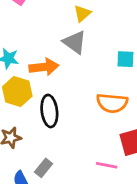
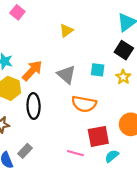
gray triangle: (75, 42) -> (66, 75), moved
orange arrow: (44, 67) -> (32, 71), turned -45

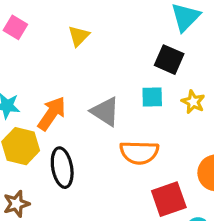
yellow triangle: (66, 31) -> (79, 36), moved
black square: (124, 50) -> (169, 60), moved

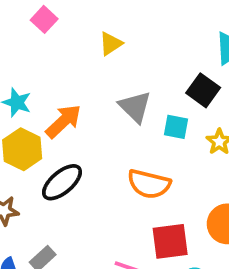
gray triangle: (105, 112) -> (135, 107), moved
black ellipse: (62, 168) -> (62, 182), turned 48

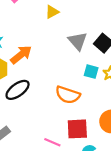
gray triangle: (135, 107) -> (78, 41), moved
cyan square: (176, 127) -> (91, 72), moved

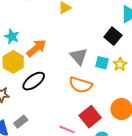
gray triangle: (78, 41) -> (79, 56), moved
red square: (77, 129) -> (90, 117), turned -35

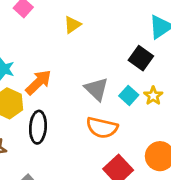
cyan square: (102, 63) -> (129, 95), turned 32
black ellipse: (34, 81) -> (38, 127), turned -45

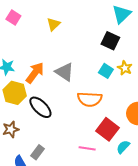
gray triangle: (96, 89) -> (65, 72), moved
black ellipse: (38, 127) -> (40, 107), turned -40

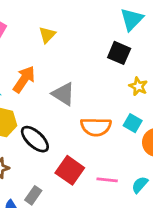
cyan square: (106, 71) -> (133, 123), moved
orange arrow: (35, 73) -> (24, 79), moved
red square: (108, 129) -> (70, 170), moved
pink line: (87, 148) -> (107, 180), moved

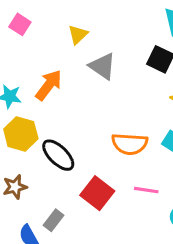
gray triangle: (63, 94) -> (102, 66), moved
pink line: (107, 180) -> (146, 190), moved

